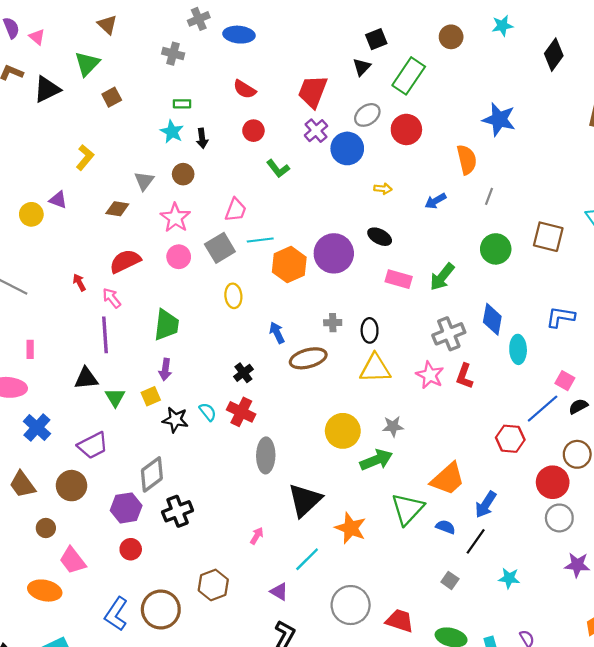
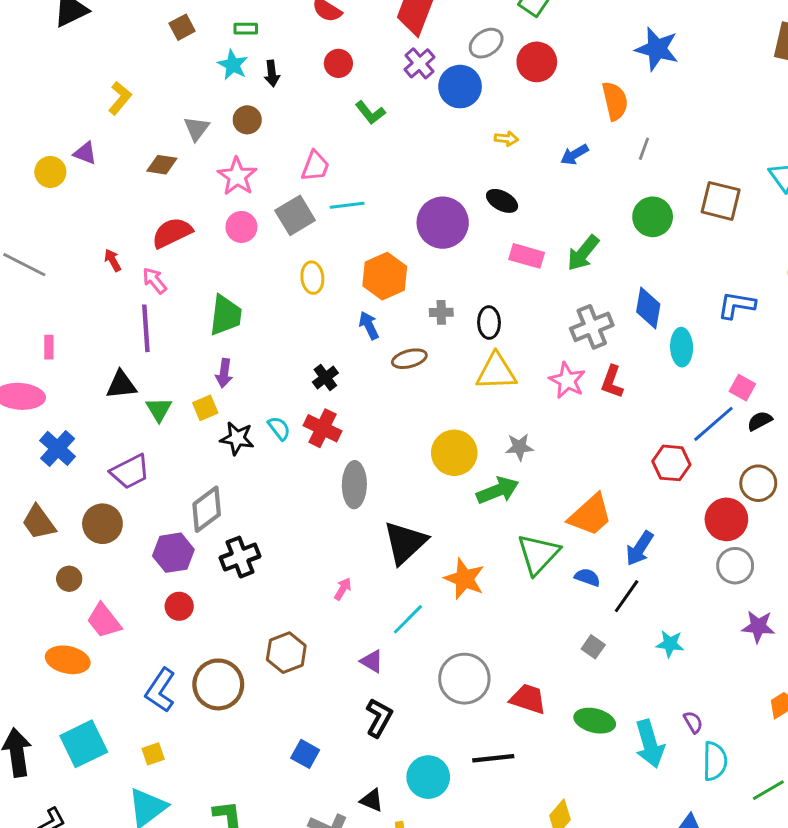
brown square: (112, 97) -> (182, 27), moved
orange hexagon: (289, 265) -> (385, 276), moved
brown ellipse: (308, 358) -> (409, 359), size x0.7

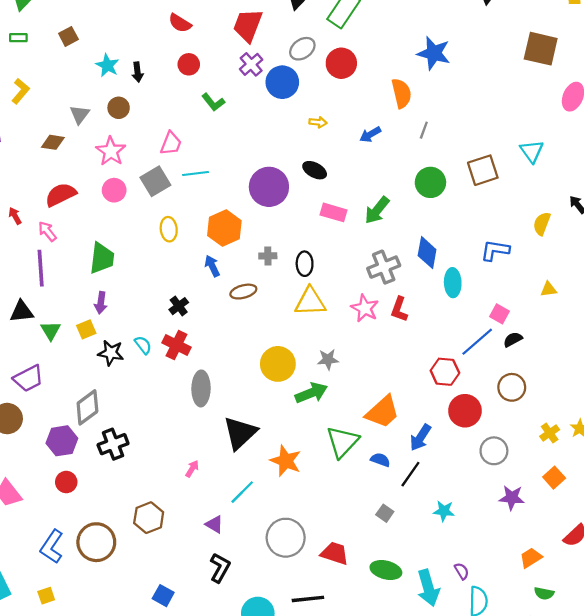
green rectangle: (246, 29) -> (18, 38), moved
brown square: (721, 201) -> (483, 170), turned -32
red circle: (726, 519) -> (465, 411), moved

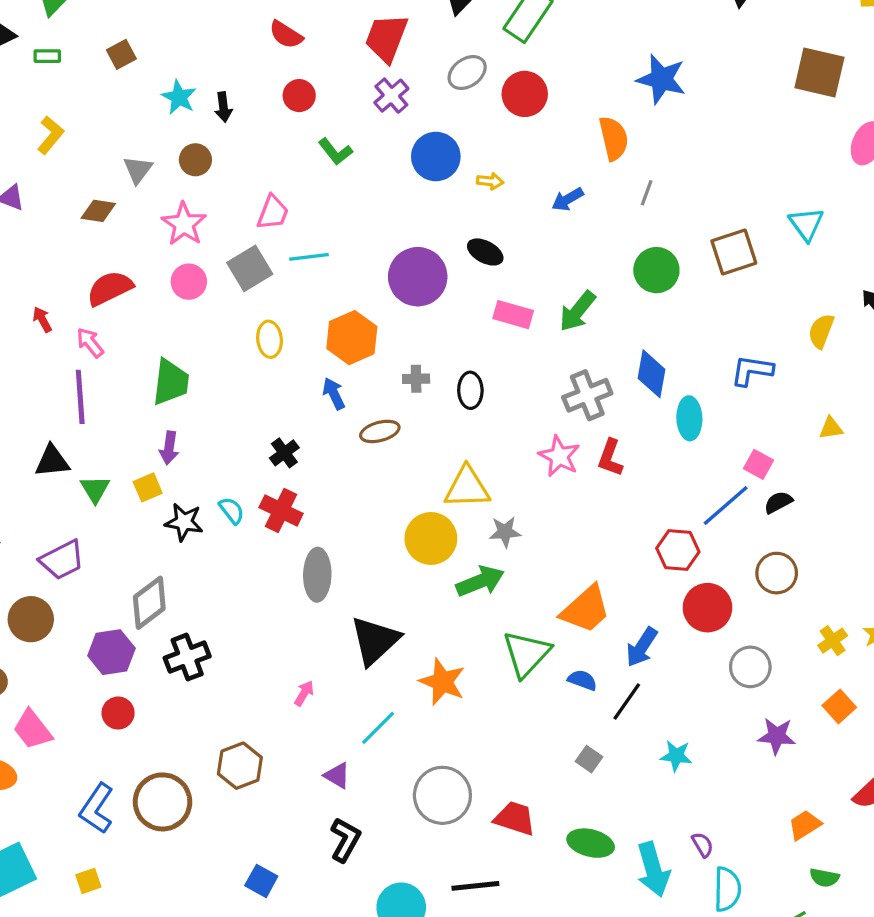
blue circle: (282, 82) -> (436, 156), moved
yellow triangle: (310, 302) -> (467, 487), moved

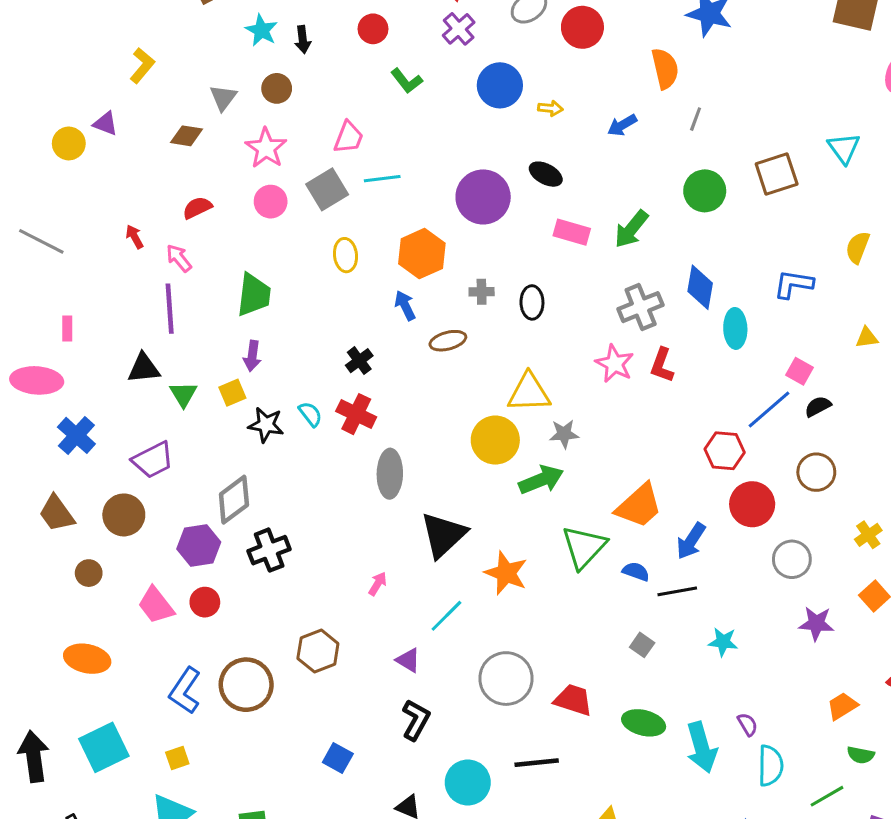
red semicircle: (110, 288) -> (197, 208), size x0.7
black line: (627, 701) -> (677, 591), turned 45
pink trapezoid: (32, 729) -> (156, 605), moved

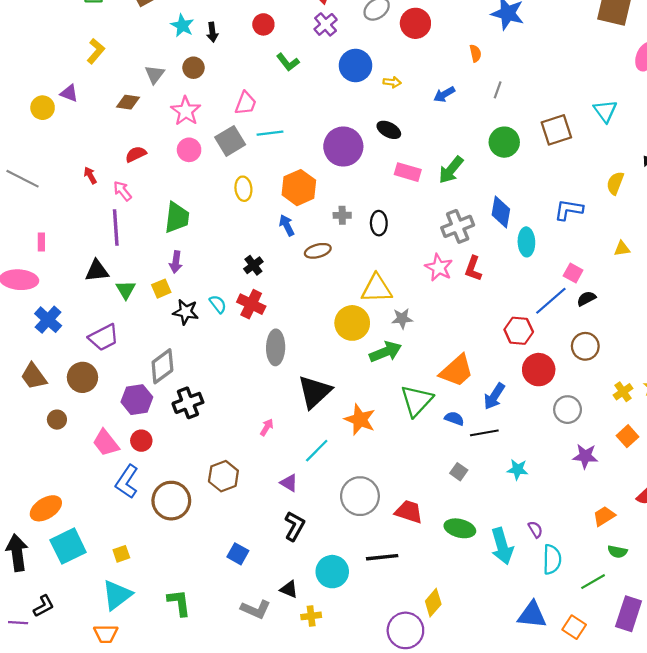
orange semicircle: (665, 69) -> (475, 53), size x0.6
orange ellipse: (87, 659) -> (46, 508), moved, turned -44
blue L-shape: (185, 691) -> (127, 482), moved

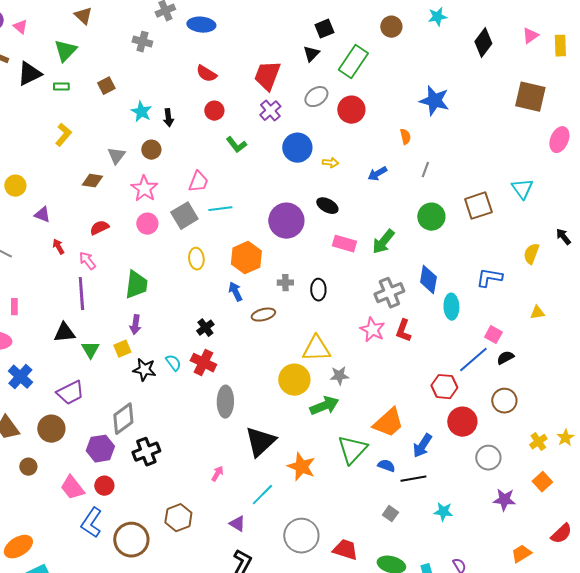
purple triangle: (69, 93) -> (42, 215), moved

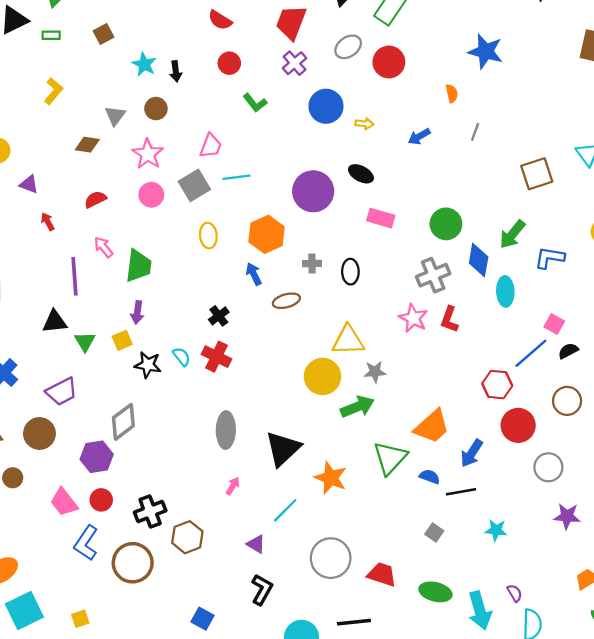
green circle: (431, 217) -> (446, 224), moved
green arrow: (383, 242) -> (512, 234), moved
pink arrow: (87, 261) -> (104, 247), moved
gray ellipse: (225, 402) -> (226, 430), moved
black cross: (146, 452) -> (150, 512), moved

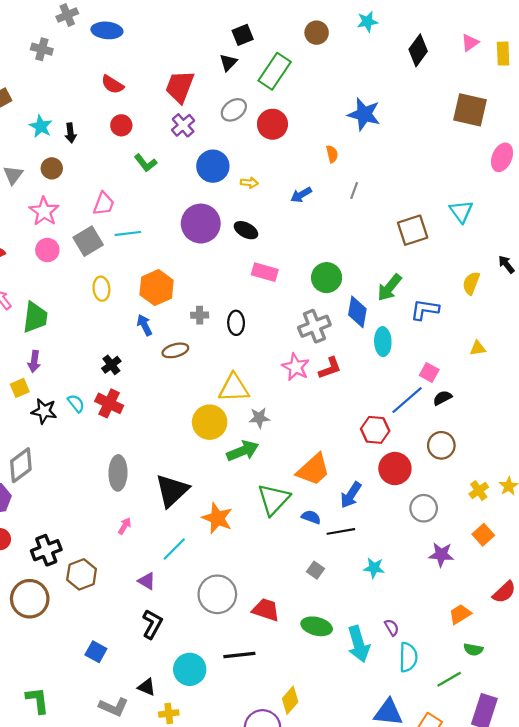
purple circle: (313, 191) -> (201, 224), moved
red L-shape: (449, 319) -> (330, 368), turned -130

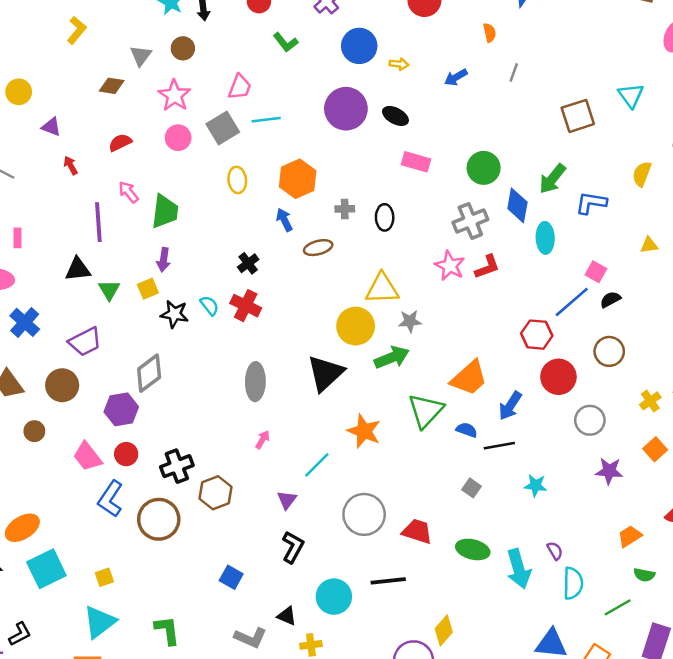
black triangle: (172, 491) -> (325, 373), moved
purple triangle: (147, 581) -> (287, 500), turned 36

